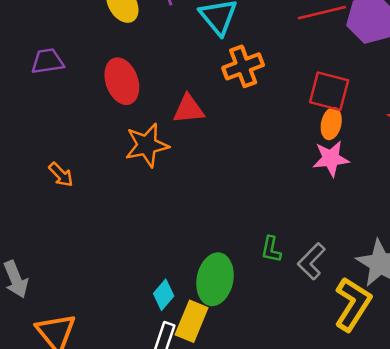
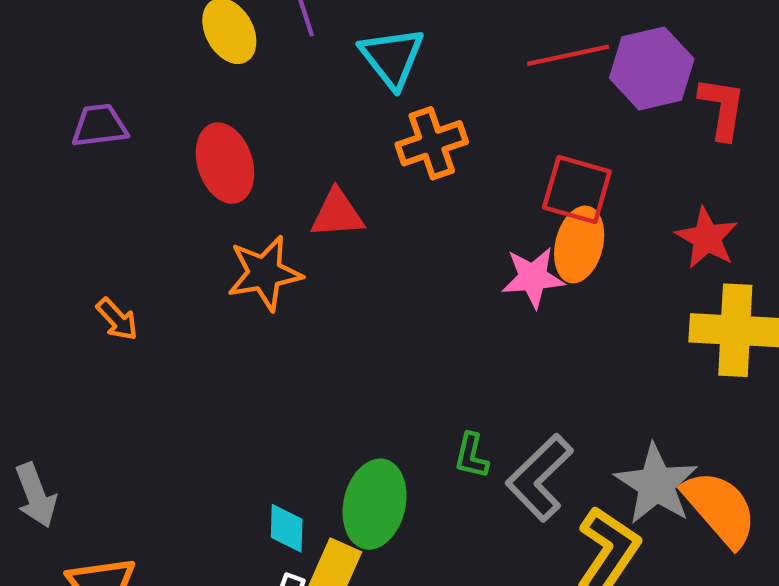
orange ellipse: (331, 124) -> (579, 244), size x1.4
pink star: (331, 159) -> (533, 277), moved
gray L-shape: (312, 261) -> (540, 478), size x1.4
cyan diamond: (164, 295) -> (287, 528), turned -40

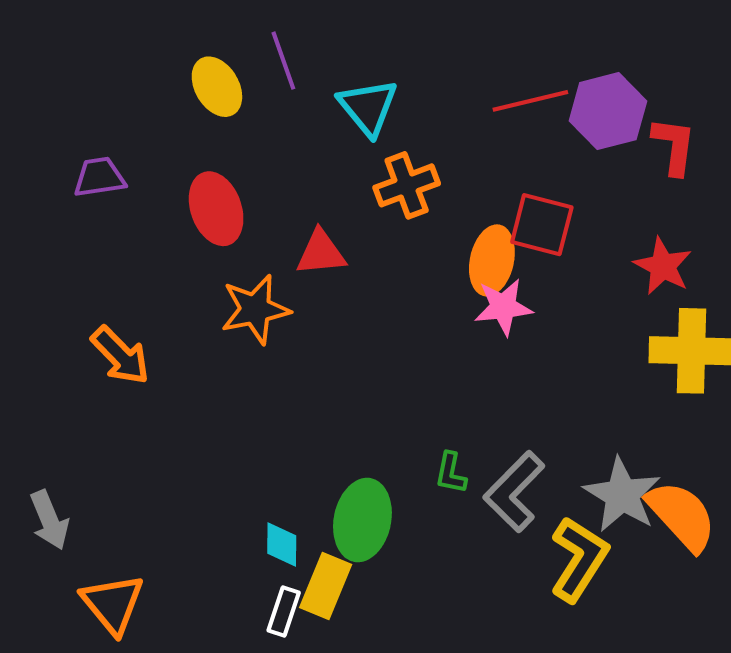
orange ellipse: (579, 244) -> (492, 260), moved
orange arrow: (117, 319) -> (120, 356), size x1.5

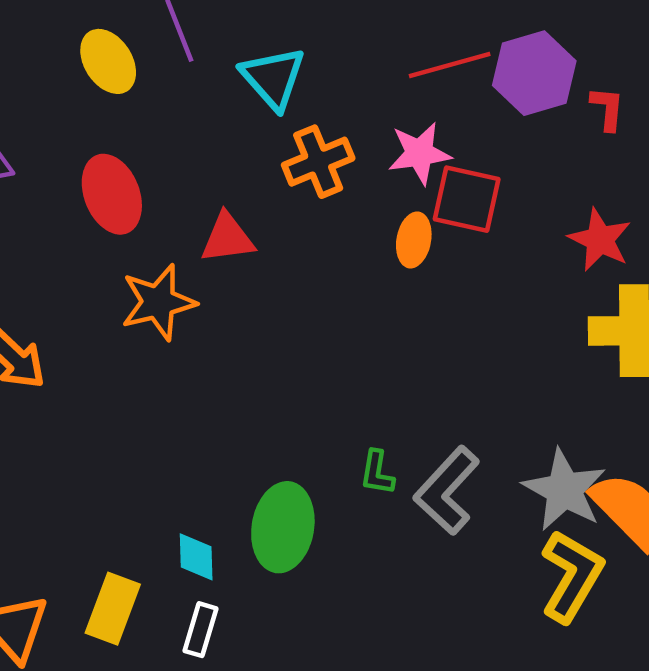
red L-shape: (674, 146) -> (607, 108), size x0.7
orange ellipse: (492, 260) -> (414, 240), size x0.7
pink star: (503, 307) -> (420, 153), moved
yellow L-shape: (579, 559) -> (572, 576), moved
yellow rectangle: (326, 586) -> (113, 609), moved

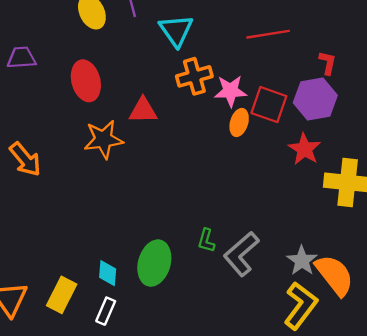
purple hexagon: (534, 73) -> (315, 99), moved
red L-shape: (607, 108) -> (328, 63), moved
pink star: (420, 153) -> (230, 91), moved
red star: (600, 240) -> (304, 149), moved
gray star: (564, 490) -> (302, 261), size x0.7

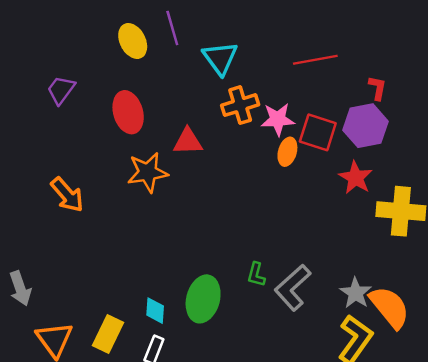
purple trapezoid: (21, 58) -> (61, 90), turned -48

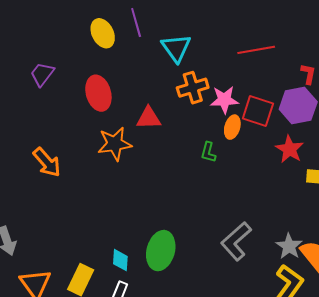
green L-shape: (256, 274) -> (208, 152), moved

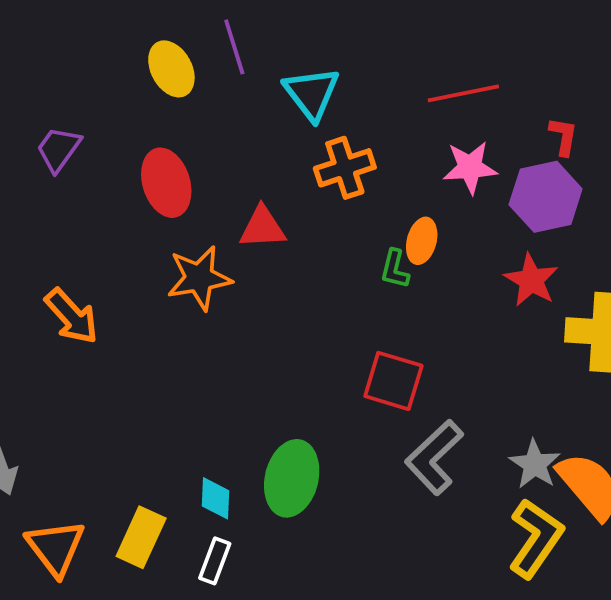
pink star: (224, 100) -> (470, 167), moved
red square: (258, 111) -> (393, 381), moved
green L-shape: (208, 152) -> (395, 269), moved

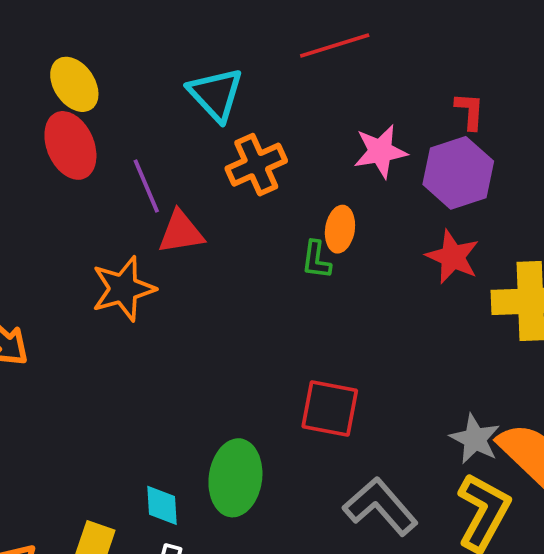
purple line: (234, 47) -> (146, 186), moved
red line: (463, 93) -> (335, 45), moved
red ellipse: (166, 183) -> (70, 145), moved
red square: (393, 381) -> (330, 409), moved
gray L-shape: (434, 457) -> (380, 506), moved, turned 98

